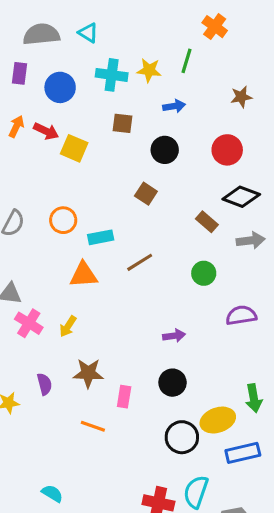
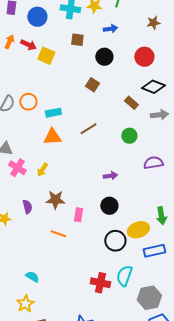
orange circle: (63, 220) -> (28, 102), moved
cyan rectangle: (101, 237) -> (53, 113), moved

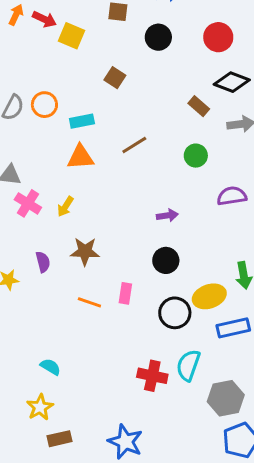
brown square: (92, 85) -> (115, 78), moved
pink rectangle: (78, 215) -> (125, 293), moved

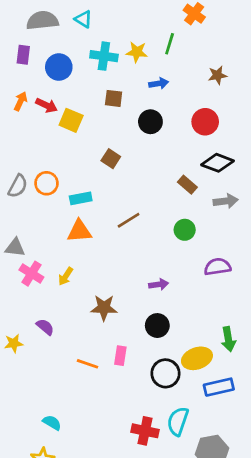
brown star: (85, 251) -> (104, 308), moved
purple semicircle: (43, 262) -> (45, 327), turned -36

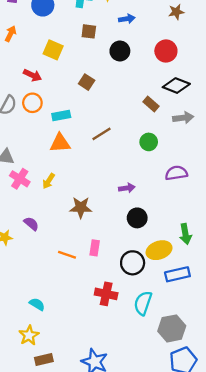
red arrow: (47, 105) -> (32, 75), moved
black circle: (157, 326) -> (137, 218), moved
red cross: (145, 431) -> (106, 294), moved

